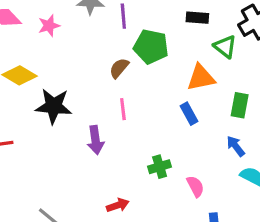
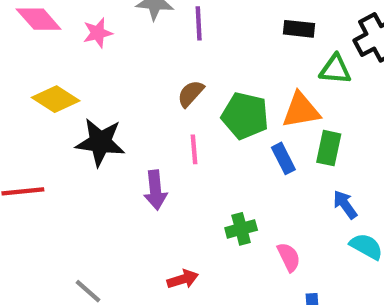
green pentagon: (151, 47) -> (245, 116), moved
green triangle: (225, 47) -> (335, 69), turned -35
green rectangle: (240, 105) -> (329, 148), moved

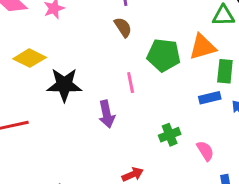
brown semicircle: (191, 94) -> (123, 27), moved, turned 110
blue rectangle: (283, 158) -> (210, 98), moved, turned -70

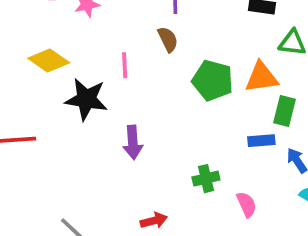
pink line: (131, 83) -> (125, 65), moved

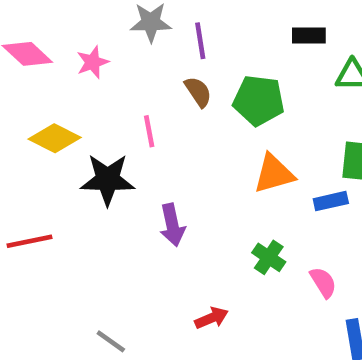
orange triangle: (261, 77) -> (274, 174), moved
green pentagon: (213, 80) -> (259, 100), moved
green cross: (206, 179) -> (269, 257), turned -35

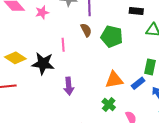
yellow diamond: (55, 138) -> (15, 58), moved
orange triangle: (274, 174) -> (114, 80), moved
blue rectangle: (331, 201) -> (138, 83), turned -32

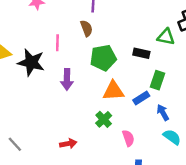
black rectangle: (136, 11) -> (141, 53), moved
green pentagon: (112, 37) -> (103, 58), moved, turned -30
purple arrow: (69, 86) -> (67, 79), moved

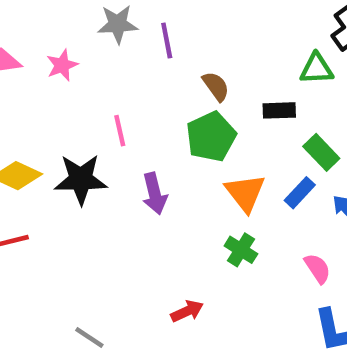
brown semicircle: (86, 28) -> (216, 86), moved
green rectangle: (157, 80) -> (321, 152), turned -48
orange triangle: (113, 91) -> (245, 193), turned -50
pink semicircle: (128, 138) -> (317, 268), moved

